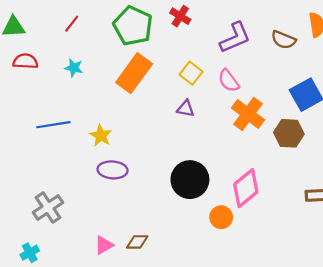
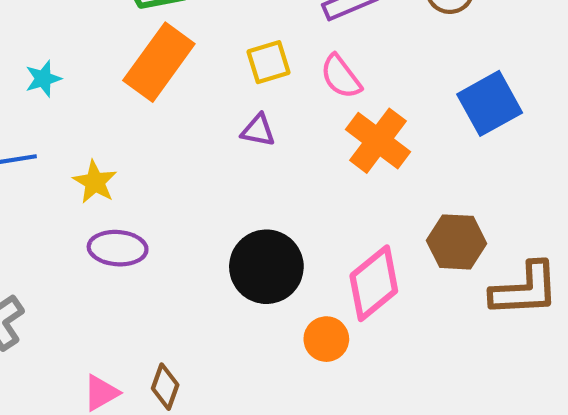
cyan star: (74, 68) -> (43, 79), moved, turned -30
yellow square: (191, 73) -> (268, 62), turned 35
brown hexagon: (289, 133) -> (457, 242), moved
brown diamond: (137, 242) -> (165, 387), turned -70

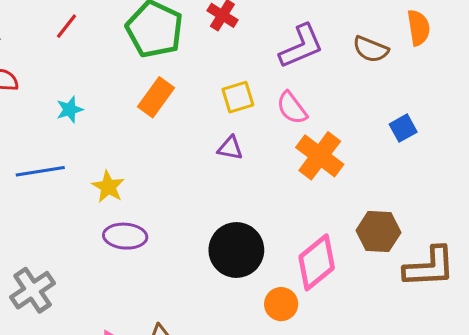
orange rectangle: (159, 62) -> (156, 97), size x0.7
blue square: (490, 103) -> (403, 128), size x0.6

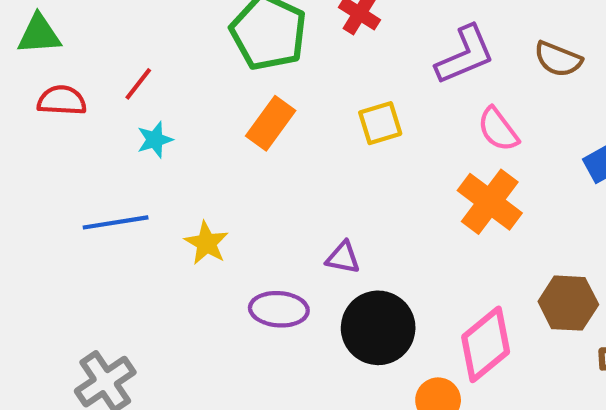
red line: (66, 26) -> (138, 84), moved
pink semicircle: (292, 108) -> (498, 129), moved
purple triangle: (230, 148) -> (343, 258), moved
purple ellipse: (125, 236) -> (279, 309), moved

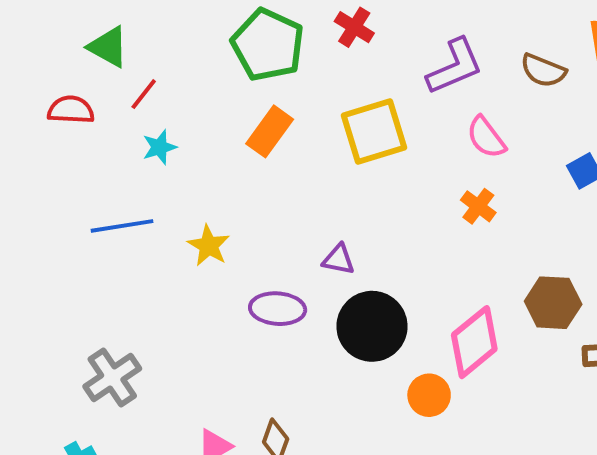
green triangle: (39, 34) -> (108, 47), moved, turned 33
yellow square: (380, 123) -> (374, 131), size x1.6
orange cross: (490, 202) -> (478, 206), size x0.6

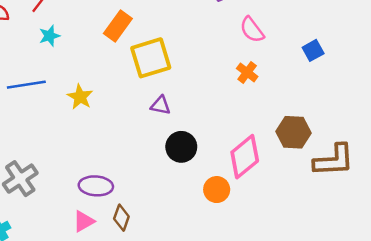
yellow square: (374, 131) -> (151, 58), moved
purple ellipse: (278, 309) -> (96, 186), moved
black circle: (372, 326) -> (181, 147), size x0.7

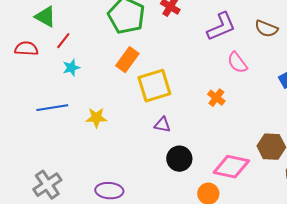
orange cross: (247, 72) -> (216, 98), moved
yellow star: (80, 97) -> (96, 118), turned -30
pink diamond: (245, 157) -> (231, 167), turned 51

